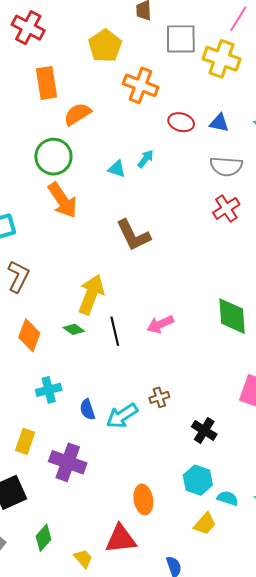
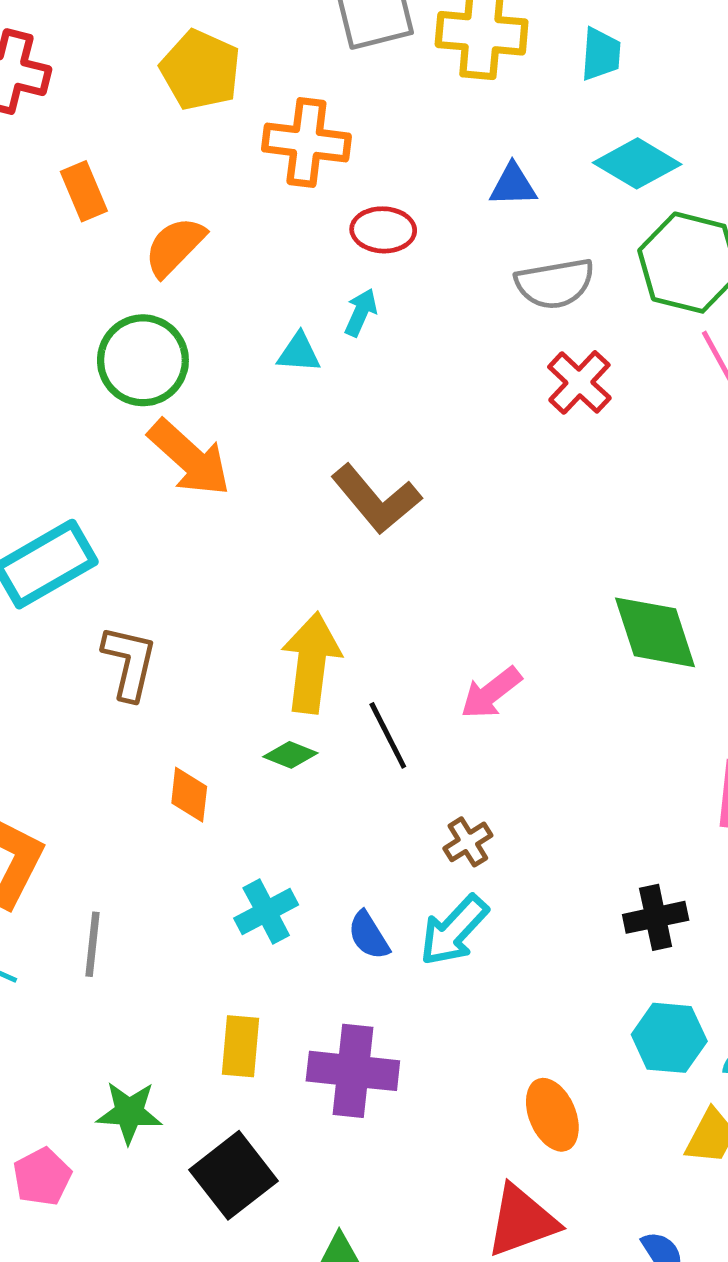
orange rectangle: (46, 83) -> (84, 191), size x0.7
red ellipse: (181, 122) -> (383, 230), moved
orange diamond: (29, 335) -> (189, 795), size x0.7
brown cross: (159, 397) -> (468, 842), moved
black cross: (204, 430) -> (656, 917), turned -30

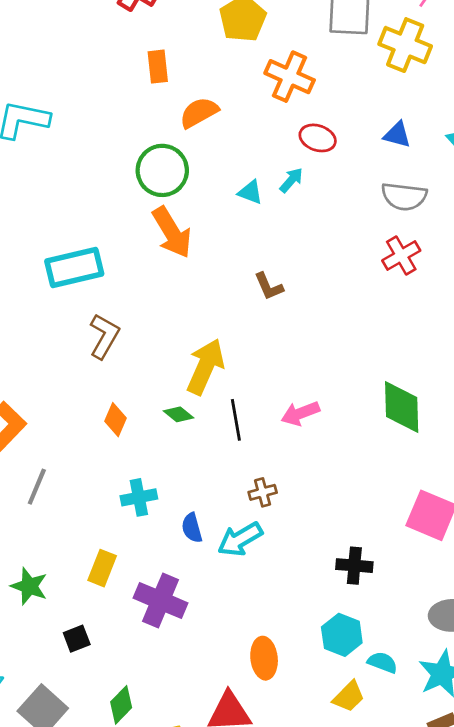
brown L-shape: (376, 499) -> (269, 286), size x0.6
black square: (234, 1175) -> (77, 639), size x0.6

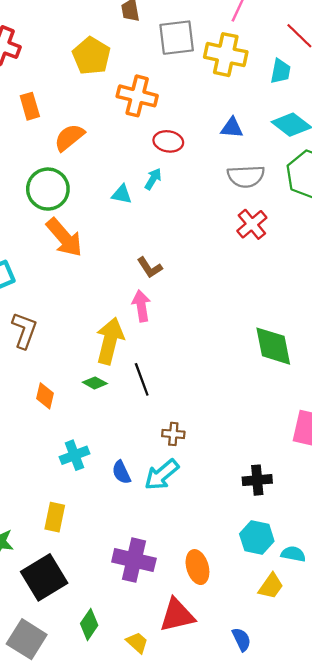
pink arrow: (300, 413) -> (141, 306), moved, turned 112
brown cross: (263, 492) -> (173, 434), turned 30
purple cross: (161, 601) -> (134, 560), moved
black square: (77, 639) -> (44, 577), size x2.0

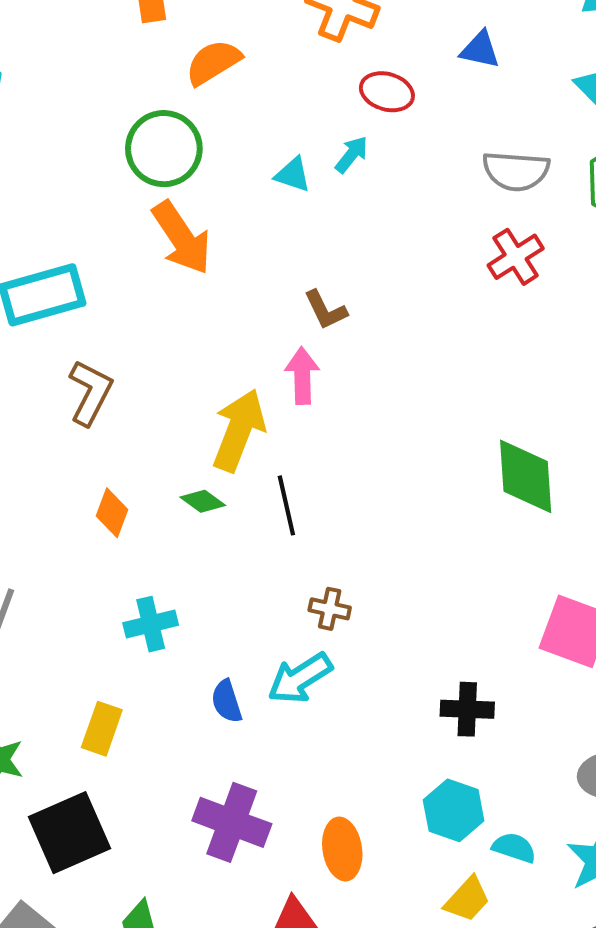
blue triangle: (232, 128) -> (480, 50), moved
blue semicircle: (121, 472) -> (227, 701), moved

